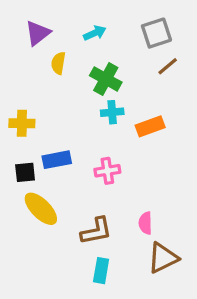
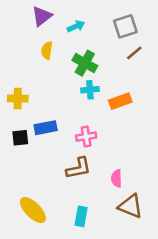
purple triangle: (38, 33) -> (42, 16), moved
yellow ellipse: (41, 209) -> (33, 210), moved
brown L-shape: (96, 231) -> (79, 168), moved
brown triangle: (163, 258) -> (130, 206), turned 48

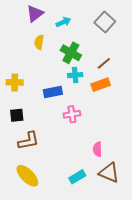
gray square: (125, 26) -> (105, 22), turned -30
brown line: (134, 53) -> (104, 63), moved
blue rectangle: (46, 128) -> (53, 92), moved
brown L-shape: (79, 168) -> (28, 141), moved
cyan rectangle: (81, 216) -> (77, 177), moved, turned 49

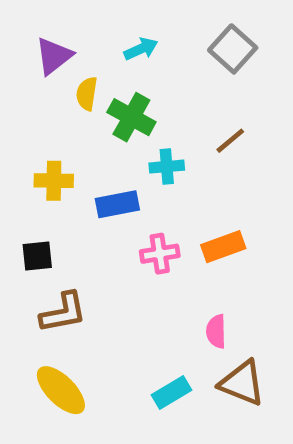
purple triangle: (35, 14) -> (54, 56), moved
green cross: (71, 53) -> (131, 117), moved
yellow cross: (15, 82) -> (54, 181), moved
orange rectangle: (101, 85) -> (223, 247), moved

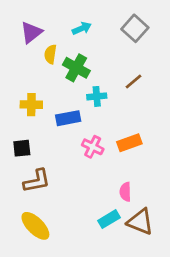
pink cross: (160, 254) -> (93, 147), turned 35
cyan rectangle: (171, 392) -> (109, 219), moved

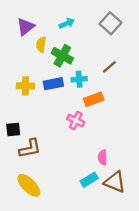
blue rectangle: (68, 118) -> (53, 84), moved
orange rectangle: (129, 143) -> (94, 99), moved
black square: (22, 148) -> (13, 129), moved

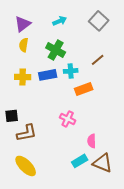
yellow semicircle: (41, 45) -> (24, 45), moved
pink cross: (76, 121) -> (68, 119), moved

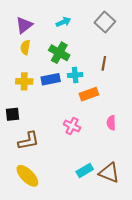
brown line: (98, 60) -> (104, 63), turned -40
black square: (12, 116) -> (13, 114), moved
pink semicircle: (92, 141) -> (111, 123), moved

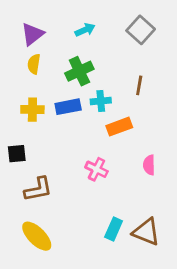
green cross: (59, 53) -> (79, 71), turned 36
cyan rectangle: (85, 171) -> (114, 229), turned -35

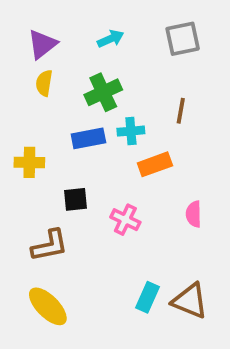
gray square: (141, 30) -> (183, 39), turned 36
yellow cross: (32, 110) -> (29, 162), moved
black square: (17, 154) -> (76, 199), moved

